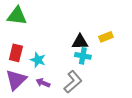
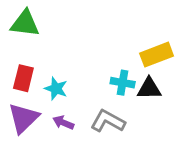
yellow rectangle: (106, 37) -> (157, 55), size x1.5
black triangle: (80, 42) -> (149, 89), moved
gray L-shape: (73, 82) -> (108, 121), turned -110

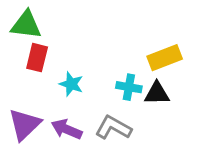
red rectangle: (23, 78) -> (37, 58), moved
cyan star: (56, 89) -> (71, 84), moved
purple arrow: (63, 123) -> (67, 129), size x1.4

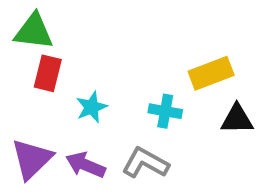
cyan star: (71, 84) -> (92, 107), turned 30
black triangle: (157, 93) -> (237, 119), moved

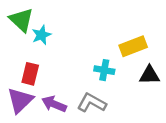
green triangle: (34, 31) -> (21, 20), turned 36
red rectangle: (48, 73) -> (30, 74), moved
cyan star: (92, 107) -> (41, 35), moved

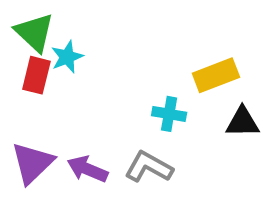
red rectangle: (30, 74) -> (36, 75), moved

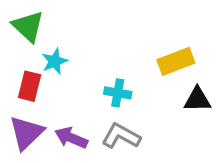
cyan star: (67, 57) -> (55, 61), moved
red rectangle: (36, 75) -> (30, 86), moved
cyan cross: (169, 114) -> (118, 93), moved

